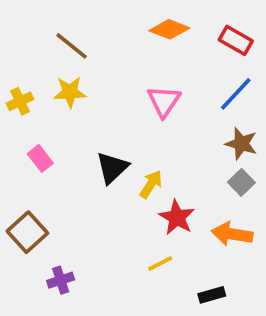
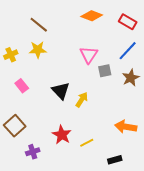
brown star: (241, 144) -> (131, 78), turned 30
black triangle: (112, 168) -> (61, 91), turned -30
gray square: (241, 182) -> (105, 71), moved, turned 32
red star: (177, 217) -> (62, 135), moved

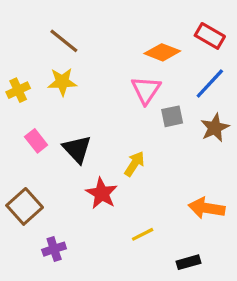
orange diamond: (92, 16) -> (162, 52), moved
black triangle: (61, 91) -> (77, 149), moved
red star: (62, 135) -> (102, 193), moved

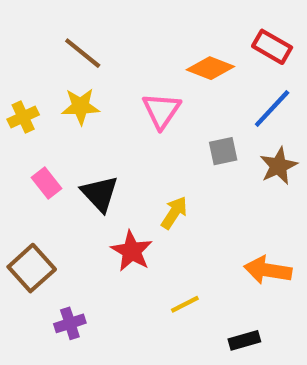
pink triangle: (146, 90) -> (161, 111), moved

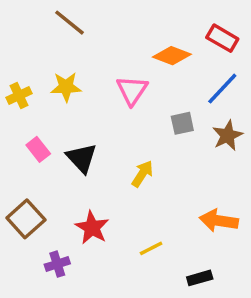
brown line: (83, 53) -> (69, 23), moved
red star: (132, 251) -> (92, 228), moved

